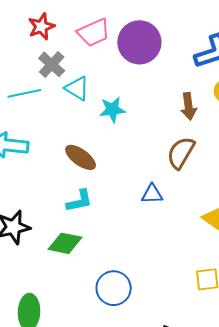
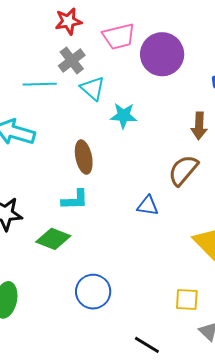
brown ellipse: (81, 157) -> (84, 157), turned 32

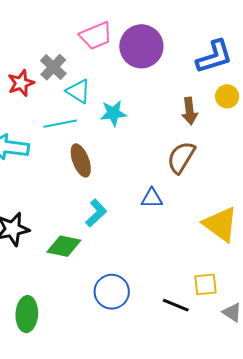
red star: (68, 21) -> (21, 83), moved
cyan line: (40, 84) -> (60, 124), moved
cyan L-shape: (75, 200) -> (96, 213), moved, turned -32
black line: (147, 345) -> (176, 305), moved

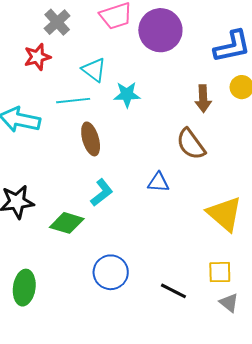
gray cross: (53, 67) -> (57, 22), moved
brown semicircle: (181, 157) -> (191, 144), turned -72
yellow square: (206, 284) -> (220, 272), moved

